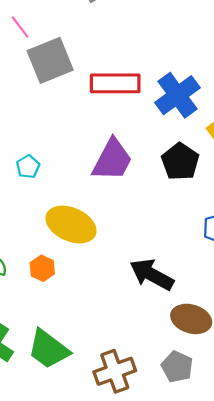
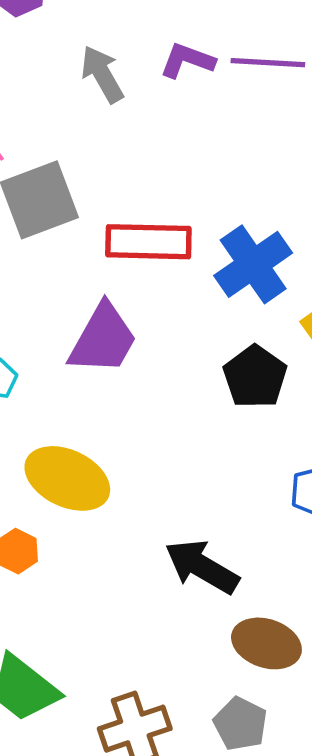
purple trapezoid: (112, 160) -> (103, 339), moved

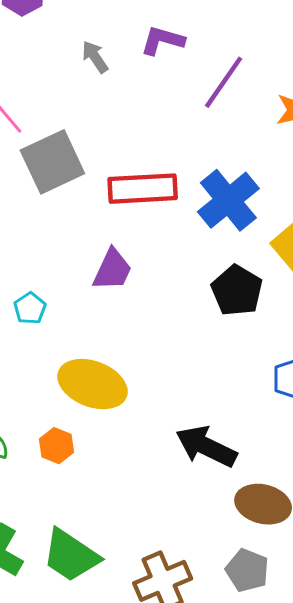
purple line: (268, 63) -> (224, 82), moved, turned -54
gray arrow: (102, 74) -> (95, 57), size x0.7
purple trapezoid: (103, 339) -> (112, 270), size x0.7

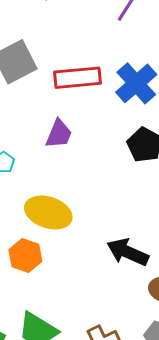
orange hexagon: (56, 446) -> (25, 256), size x1.4

